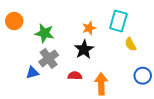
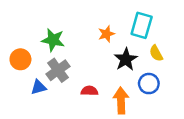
orange circle: (14, 21) -> (20, 59), moved
black star: (84, 49) -> (126, 59), moved
blue circle: (143, 76) -> (149, 84), moved

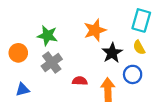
cyan rectangle: (142, 25) -> (141, 20), moved
orange star: (106, 34) -> (95, 30), size x1.5
blue triangle: (39, 87) -> (23, 90), moved

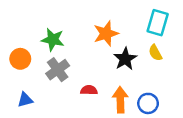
blue circle: (133, 74) -> (148, 103), moved

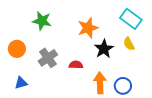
cyan rectangle: (158, 23) -> (131, 19), turned -70
green star: (53, 40) -> (42, 21), moved
red semicircle: (89, 90) -> (76, 65), moved

